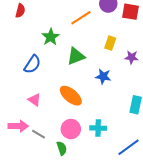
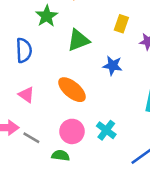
blue semicircle: (32, 64) -> (24, 50), turned -36
cyan cross: (98, 128) -> (106, 130), turned 35
green semicircle: (62, 148) -> (61, 156), turned -64

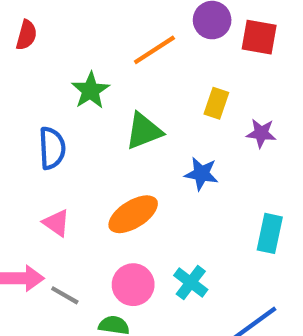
orange ellipse: (72, 90) -> (133, 214), turned -72

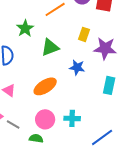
purple star: (261, 133) -> (105, 48), size x1.6
cyan rectangle: (270, 233) -> (109, 85), moved
cyan cross: (191, 283) -> (72, 118), turned -35

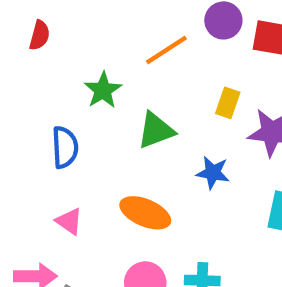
orange ellipse: (45, 86) -> (145, 213), turned 55

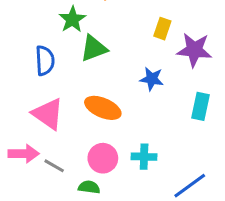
green triangle: (156, 130) -> (94, 48), moved
pink triangle: (69, 221) -> (48, 114), size x1.6

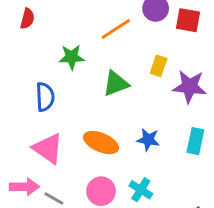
green star: (72, 19) -> (72, 57), turned 30
green triangle: (94, 48) -> (116, 84), moved
blue star: (152, 79) -> (148, 140), moved
cyan cross: (144, 157) -> (141, 190), turned 30

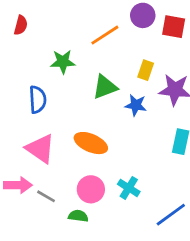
blue star: (148, 140) -> (136, 105), moved

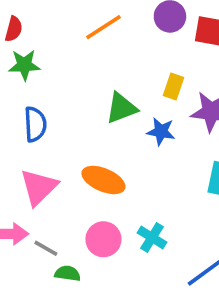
orange line: (105, 35) -> (103, 27), moved
green star: (63, 62) -> (24, 65), moved
pink triangle: (40, 149) -> (39, 187), turned 40
green semicircle: (78, 216) -> (68, 273), moved

